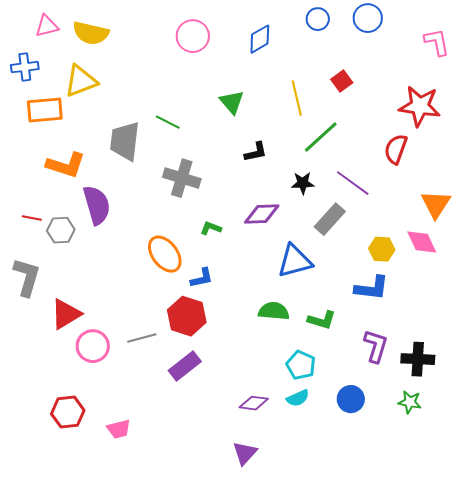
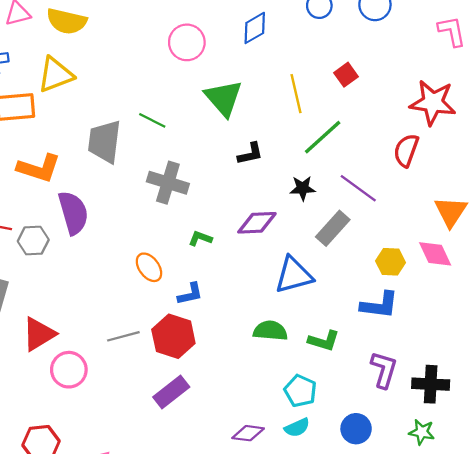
pink circle: (193, 36) -> (187, 42), moved
green triangle: (232, 102) -> (224, 98), size x1.4
orange ellipse: (165, 254) -> (149, 267), size x0.7
gray line: (142, 338) -> (123, 336), moved

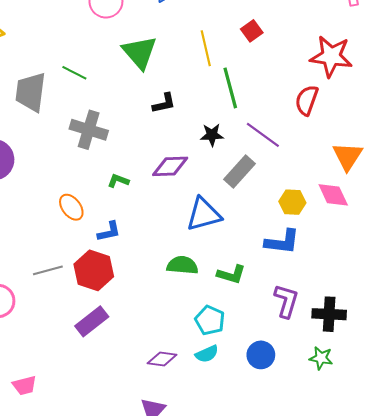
green line: (323, 137) -> (230, 88), turned -63

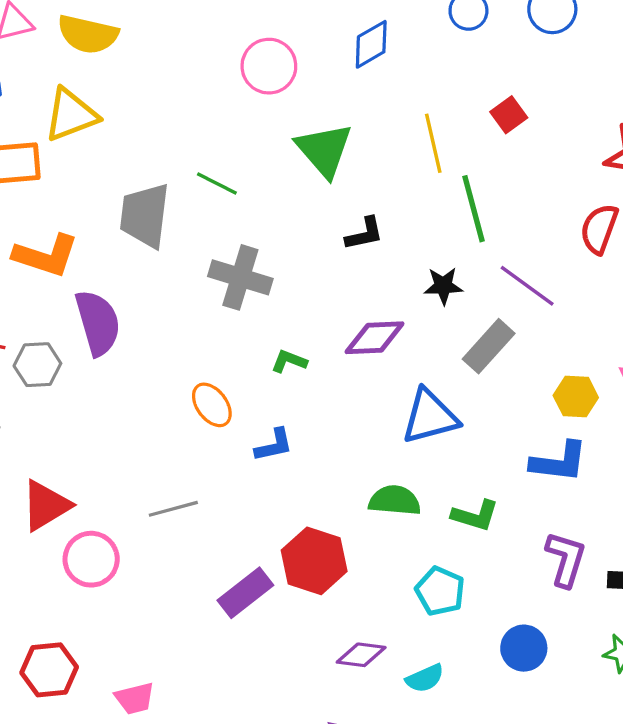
red hexagon: (94, 270) -> (314, 561), moved
cyan semicircle: (207, 354) -> (425, 678), moved

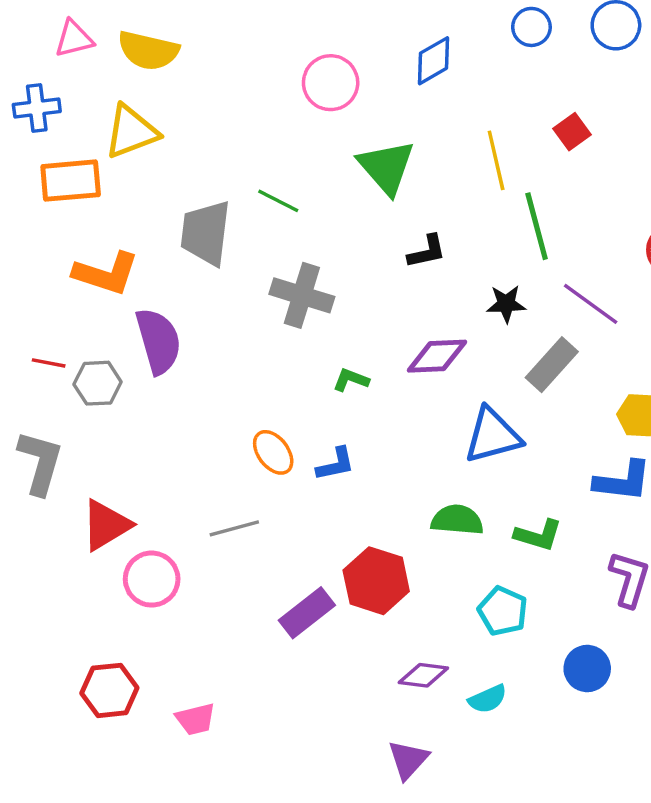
orange ellipse: (212, 405) -> (273, 452), moved

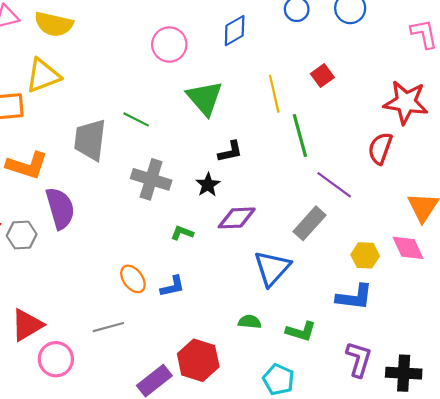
black star: (506, 304) -> (208, 185), moved, turned -30
blue triangle: (493, 436) -> (272, 268), turned -33
green semicircle: (457, 520) -> (250, 322), size x0.7

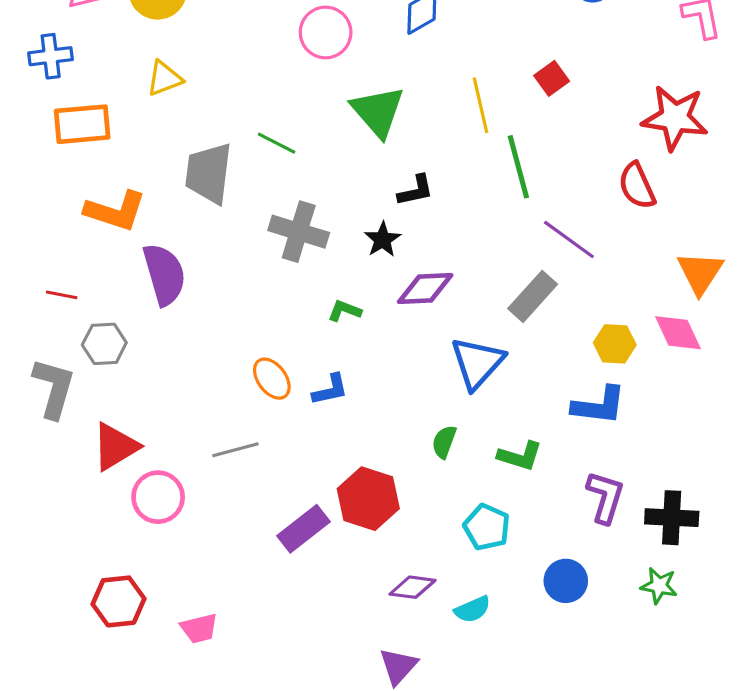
yellow triangle: (43, 76) -> (164, 78), moved, size x0.7
red semicircle: (380, 148) -> (637, 186), turned -44
gray hexagon: (22, 235) -> (104, 344), moved
green semicircle: (250, 322) -> (444, 442), turned -75

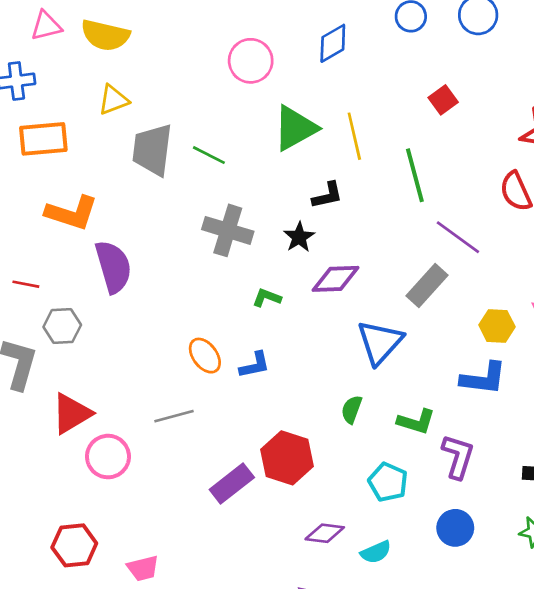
yellow line: (480, 105) -> (354, 136), moved
green triangle: (378, 112) -> (295, 128), turned 42
gray trapezoid: (209, 173) -> (152, 150), moved
purple L-shape: (605, 497) -> (458, 457), moved

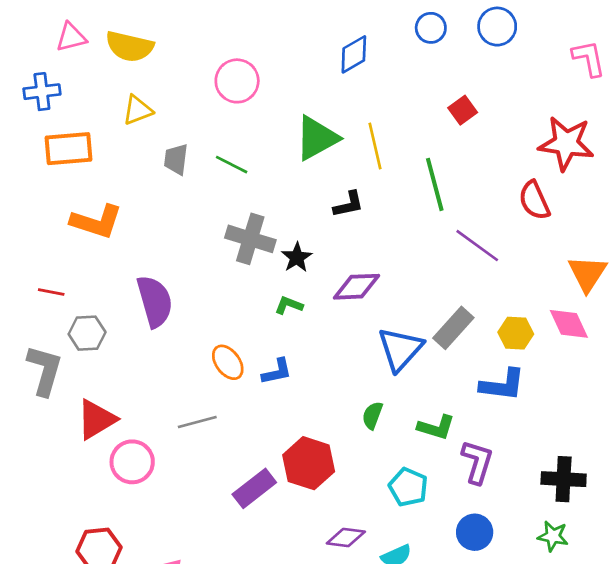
pink circle: (251, 61) -> (237, 81), moved
gray trapezoid: (152, 150) -> (176, 159), size x0.6
black star: (299, 237) -> (297, 257), moved
purple semicircle: (113, 267) -> (155, 301), moved
gray rectangle: (427, 286) -> (453, 328), moved

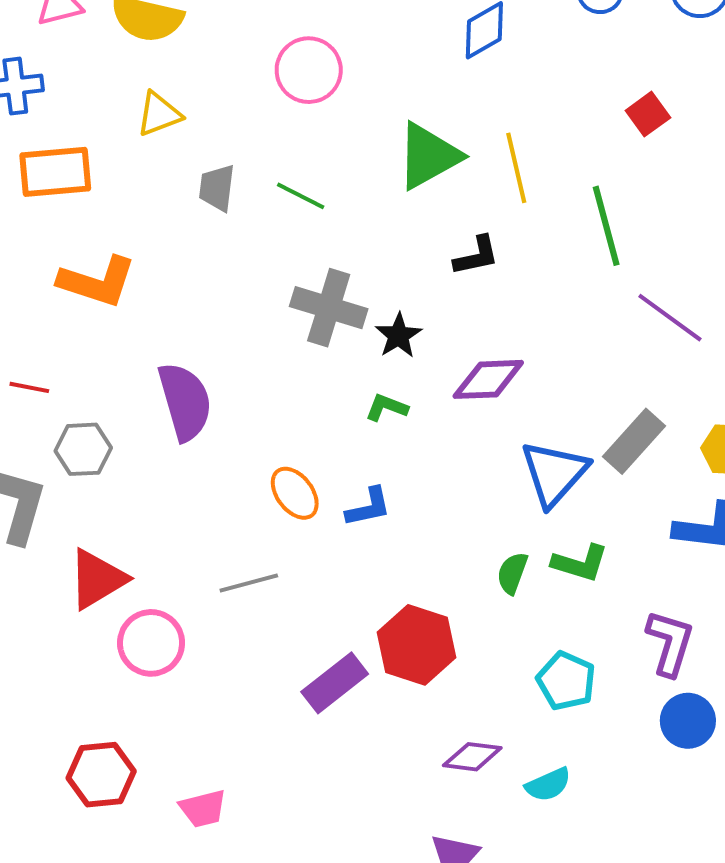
green L-shape: (436, 427) -> (580, 563), moved
blue circle: (475, 532) -> (688, 721), moved

